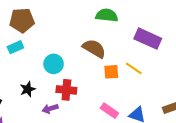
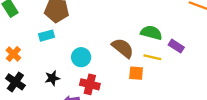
green semicircle: (107, 15) -> (151, 33), moved
purple rectangle: (148, 39) -> (176, 46), size x0.6
yellow line: (134, 68) -> (152, 57), moved, turned -30

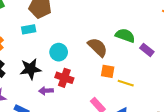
yellow line: (152, 57) -> (126, 83), moved
black star: (52, 78) -> (30, 69), size x1.5

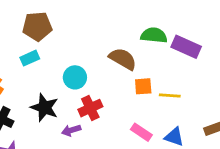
purple rectangle: (147, 50) -> (186, 47), size x1.5
black star: (30, 69) -> (45, 108), turned -30
red cross: (64, 78) -> (90, 108), turned -30

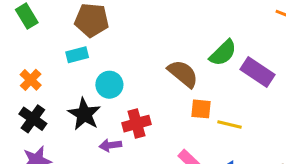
green semicircle: (154, 35) -> (223, 53), turned 120
cyan circle: (75, 77) -> (109, 85), moved

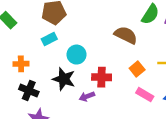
orange cross: (31, 80) -> (21, 64), turned -32
orange square: (201, 109) -> (137, 69), moved, turned -32
red cross: (136, 124) -> (102, 77), turned 30

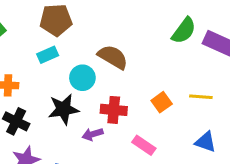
brown semicircle: (126, 35) -> (113, 57), moved
black star: (64, 79) -> (64, 109), turned -30
pink rectangle: (145, 95) -> (144, 145), moved

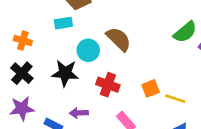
yellow line: (201, 97) -> (175, 99), moved
purple arrow: (93, 134) -> (79, 113), moved

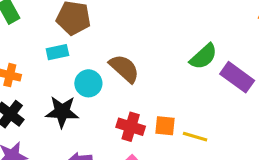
red cross: (108, 85) -> (131, 127), moved
orange square: (151, 88) -> (165, 126), turned 30

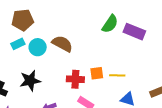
cyan circle: (88, 83) -> (38, 47), moved

